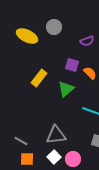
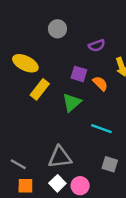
yellow ellipse: (27, 36) -> (25, 63), moved

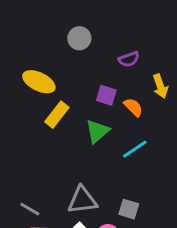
cyan line: (101, 129) -> (135, 149), moved, turned -54
gray square: (110, 164) -> (129, 209), moved

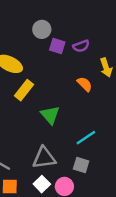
purple square: (106, 95) -> (57, 46), moved
green triangle: (97, 131) -> (50, 115), moved, turned -30
cyan line: (135, 149) -> (86, 138), moved

